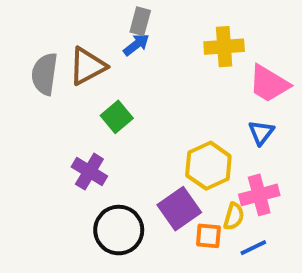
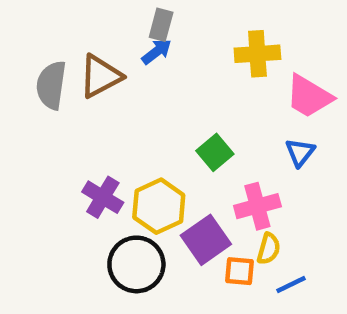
green square: (117, 117) -> (215, 152), moved
yellow hexagon: (208, 166) -> (159, 206), moved
pink cross: (259, 195) -> (257, 206), moved

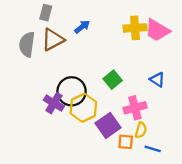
gray rectangle: (161, 25) -> (46, 13), moved
pink trapezoid: (309, 96) -> (157, 30), moved
blue triangle: (300, 152) -> (157, 80), turned -35
black circle: (136, 264) -> (72, 91), moved
blue line: (291, 285) -> (153, 149), turned 42

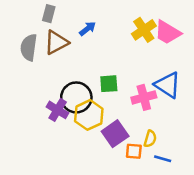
yellow cross: (135, 28) -> (144, 30), turned -30
green square: (113, 80) -> (109, 84), moved, turned 36
blue triangle: (157, 80) -> (168, 85), size x1.6
pink cross: (135, 108) -> (144, 97), moved

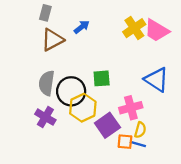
gray semicircle: (29, 47) -> (47, 83), moved
pink cross: (144, 97) -> (131, 108), moved
purple cross: (58, 110) -> (45, 117), moved
blue line: (163, 159) -> (138, 144), moved

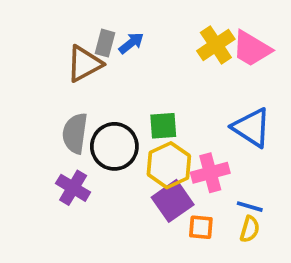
gray rectangle: (45, 13) -> (105, 43), moved
yellow hexagon: (83, 108) -> (169, 165), moved
yellow semicircle: (140, 130) -> (250, 229), moved
blue line: (138, 144) -> (250, 207), moved

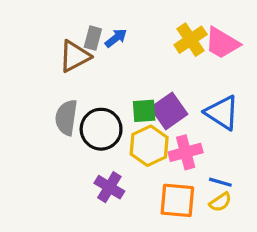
purple cross: (73, 188) -> (109, 187), moved
purple square: (173, 201) -> (169, 111), moved
orange square: (201, 227) -> (177, 200), size x1.6
yellow semicircle: (250, 229) -> (220, 202), turned 40

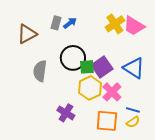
brown triangle: (75, 56) -> (27, 34), moved
black circle: (101, 129) -> (73, 58), moved
pink cross: (186, 152) -> (112, 92), turned -30

